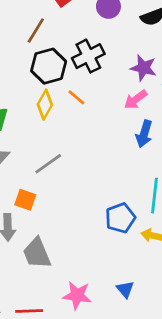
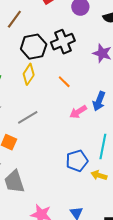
brown line: (36, 30) -> (14, 19), moved
orange line: (76, 97) -> (64, 82), moved
pink arrow: (136, 100) -> (78, 112), moved

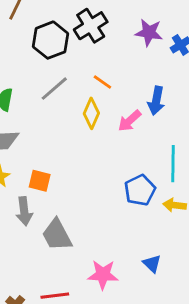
yellow diamond: (29, 74) -> (91, 113), moved
gray line: (28, 117) -> (54, 89), moved

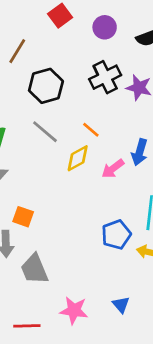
black cross: (91, 26) -> (105, 77), moved
gray line: (54, 89) -> (45, 132), turned 76
yellow diamond: (91, 113) -> (78, 158), turned 32

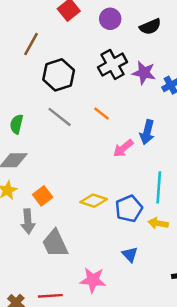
yellow diamond: (78, 158) -> (94, 201), moved, turned 50
orange square: (23, 217) -> (43, 196), turned 36
blue triangle: (121, 305) -> (130, 254), moved

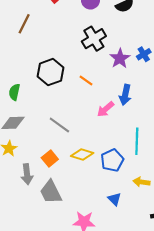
purple star: (144, 73) -> (120, 58), moved, turned 30
black hexagon: (59, 75) -> (51, 72), moved
gray line: (60, 117) -> (59, 125), moved
orange square: (43, 196) -> (50, 159), moved
yellow arrow: (158, 223) -> (141, 182), moved

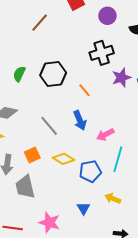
green semicircle: (14, 92) -> (19, 74), moved
blue arrow: (125, 95) -> (80, 120), moved, turned -48
pink arrow: (105, 109) -> (105, 135), moved

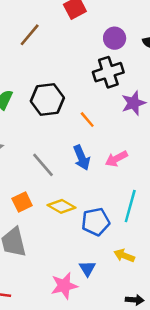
purple circle: (107, 16) -> (115, 38), moved
pink arrow: (105, 135) -> (116, 159), moved
pink star: (49, 222) -> (64, 286), moved, turned -30

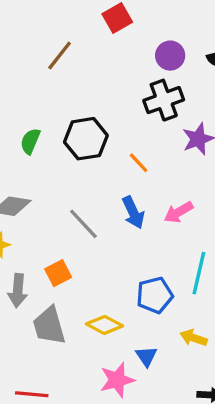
yellow diamond: (62, 206) -> (104, 325), moved

